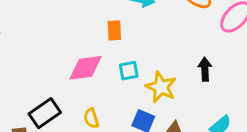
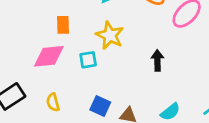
orange rectangle: (114, 30) -> (63, 25), moved
yellow star: (161, 87) -> (110, 35), moved

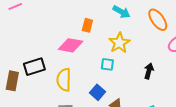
cyan square: (88, 60) -> (107, 64), moved
yellow semicircle: (53, 102) -> (64, 80), size x1.6

